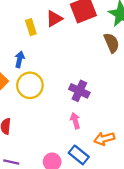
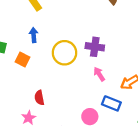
yellow circle: (30, 85) -> (64, 53), moved

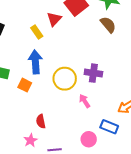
blue arrow: (34, 35) -> (35, 62), size x1.6
pink arrow: (99, 74) -> (85, 101), moved

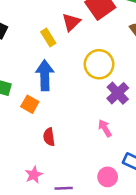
purple cross: (93, 73) -> (118, 93), turned 36
yellow circle: (65, 79) -> (99, 64), moved
red semicircle: (41, 121) -> (49, 137), moved

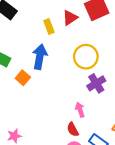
red semicircle: (49, 137) -> (73, 129), moved, turned -32

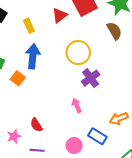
yellow rectangle: (49, 27) -> (29, 26), moved
red semicircle: (73, 129) -> (36, 125), moved

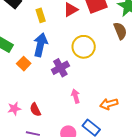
purple cross: (91, 78) -> (60, 68), moved
orange arrow: (119, 118) -> (109, 104), moved
pink star: (14, 136) -> (14, 109), moved

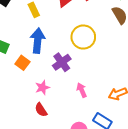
pink star: (14, 109) -> (42, 88), moved

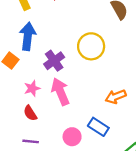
yellow circle: (83, 37) -> (91, 46), moved
pink arrow: (82, 90) -> (60, 92), moved, size x1.6

